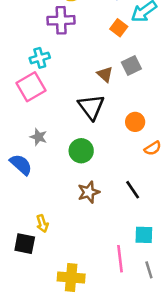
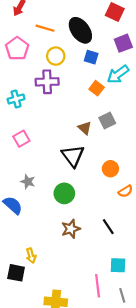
cyan cross: (40, 58) -> (16, 99), moved
pink square: (31, 87) -> (21, 139), size x0.7

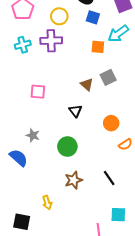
orange square: (97, 88) -> (98, 47), turned -32
cyan cross: (16, 99) -> (23, 45), moved
pink square: (21, 139) -> (38, 92), moved, turned 35
black triangle: (73, 156) -> (76, 111), size x0.6
yellow arrow: (31, 256) -> (47, 202), moved

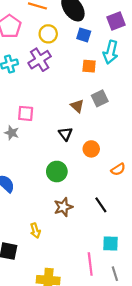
cyan arrow: (118, 34) -> (111, 52), turned -40
purple cross: (51, 41) -> (40, 60), turned -30
orange circle: (111, 123) -> (91, 149), moved
gray star: (33, 135) -> (12, 133), moved

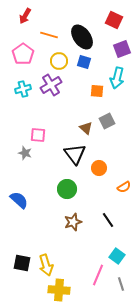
blue square: (84, 35) -> (84, 62), moved
black triangle: (65, 134) -> (75, 154), size x1.6
yellow arrow: (35, 231) -> (46, 265), moved, size x1.5
cyan square: (111, 244) -> (117, 256), turned 35
pink line: (90, 264) -> (98, 275), turned 30

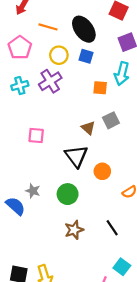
gray star: (25, 153) -> (33, 191), moved

